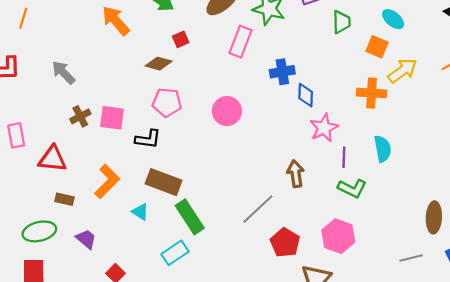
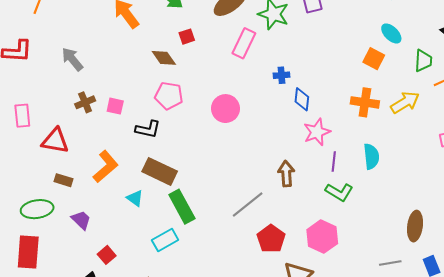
green trapezoid: (341, 22) -> (423, 61), moved
brown diamond: (159, 64) -> (164, 58), turned 35
yellow arrow: (403, 71) -> (405, 102), moved
blue cross: (282, 72) -> (281, 75), size x0.7
pink square: (112, 118) -> (115, 106), size x0.7

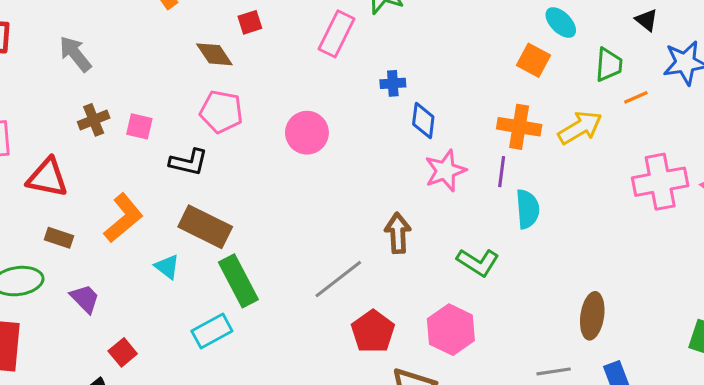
purple line: (334, 162) -> (502, 172), moved

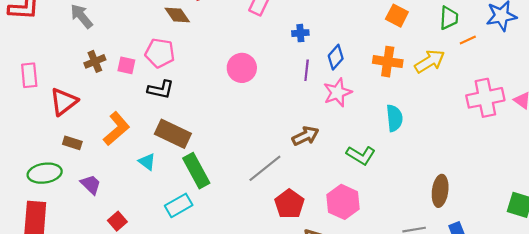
pink pentagon: (221, 112) -> (160, 53), moved
blue diamond: (423, 120) -> (336, 57), moved, turned 35
purple line: (502, 172) -> (307, 70), moved
red triangle: (47, 178) -> (64, 102), turned -48
brown arrow: (398, 233) -> (305, 136), turned 68

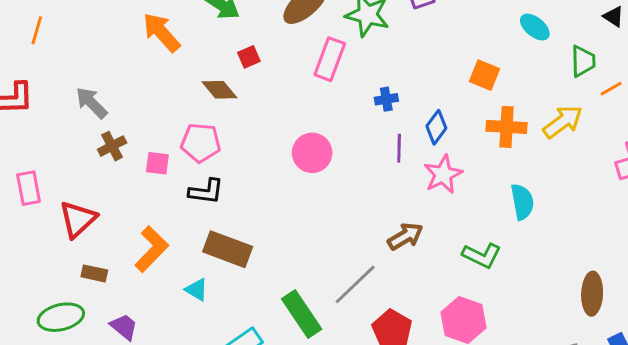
orange square: (397, 16) -> (485, 75), moved
brown cross: (95, 61) -> (112, 146), moved
green rectangle: (196, 171) -> (302, 314), moved

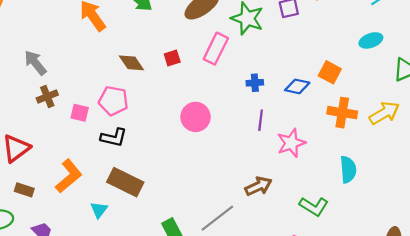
cyan ellipse: (535, 27) -> (371, 40), turned -65
red square: (249, 57) -> (172, 58), moved
blue diamond: (436, 127) -> (297, 86), moved, turned 60
cyan triangle: (197, 290) -> (99, 210), turned 30

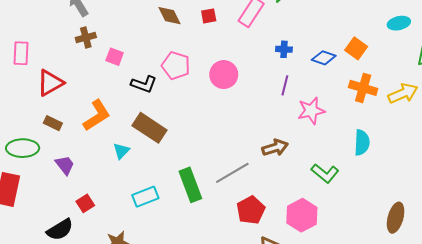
pink pentagon: (113, 101) -> (176, 66), moved

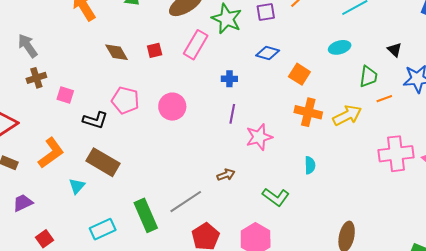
blue diamond: (324, 58) -> (268, 53), moved
cyan semicircle: (362, 143) -> (310, 165), size x0.7
brown arrow: (275, 148) -> (226, 175), size x0.7
purple trapezoid: (65, 165) -> (23, 203), turned -75

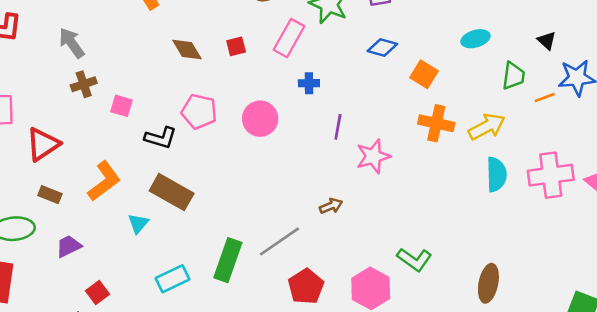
blue cross: (229, 79) -> (309, 83), moved
orange line: (384, 99) -> (545, 98), moved
cyan semicircle: (310, 165) -> (496, 174), moved, size x1.5
green L-shape: (276, 197) -> (414, 259), moved
green rectangle: (146, 215) -> (228, 260), turned 44

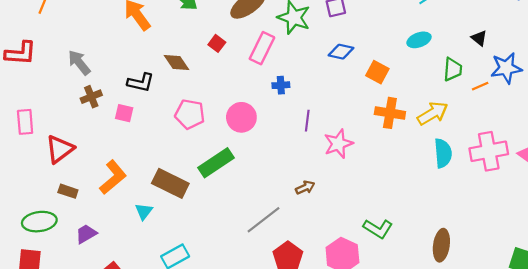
red square: (236, 46) -> (217, 43), moved, turned -35
black L-shape: (161, 138) -> (141, 82), moved
green rectangle: (228, 260) -> (216, 163), moved, turned 40

